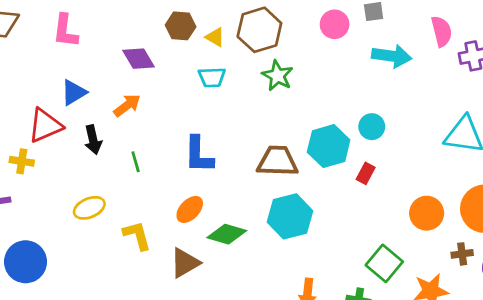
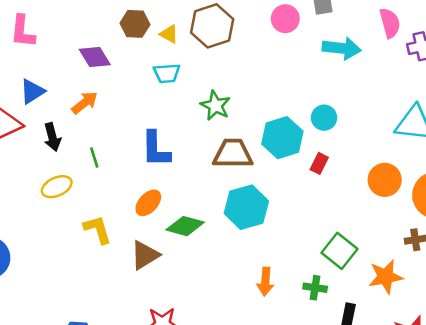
green star: (277, 76) -> (215, 106), moved
yellow ellipse: (89, 208) -> (57, 187), moved
orange circle: (427, 213) -> (385, 180), moved

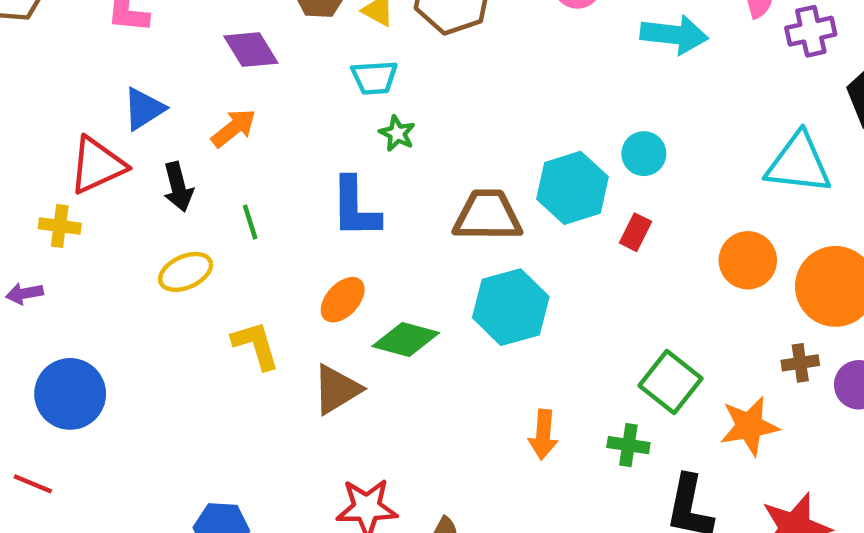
green star: (215, 106) -> (397, 133), moved, size x0.7

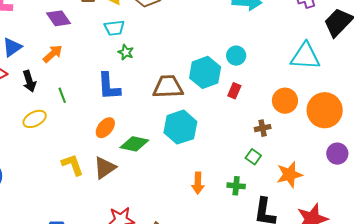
yellow L-shape: (256, 345) -> (72, 165), moved
brown cross: (800, 363) -> (263, 128), moved
green square: (670, 382) -> (253, 157), size x0.6

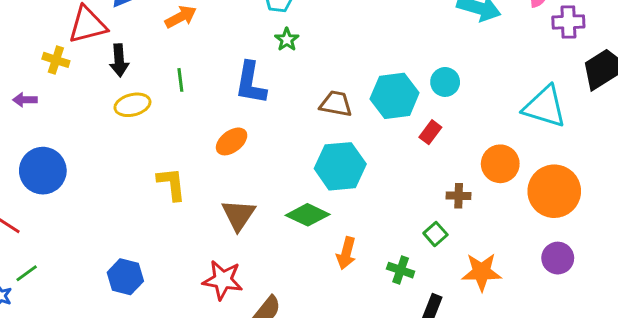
black arrow: (29, 81) -> (119, 60), moved
brown trapezoid: (168, 87) -> (336, 104), size x0.7
green diamond: (134, 144) -> (308, 215), moved
brown triangle: (105, 168) -> (238, 215), moved, turned -35

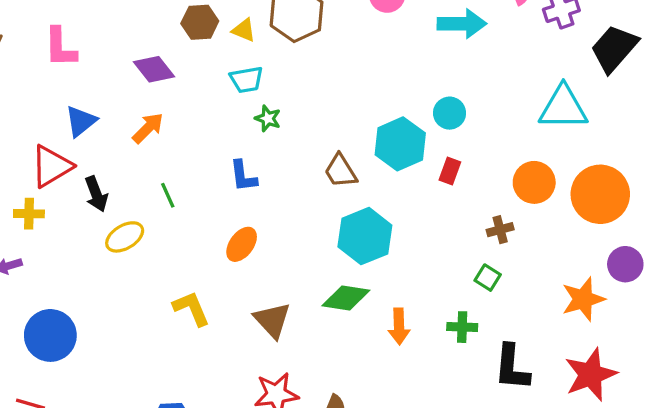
blue L-shape: (251, 83) -> (243, 176), size x0.7
brown trapezoid: (336, 104) -> (340, 171), turned -116
orange star: (482, 272) -> (583, 299), moved

